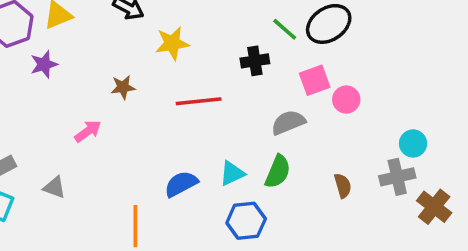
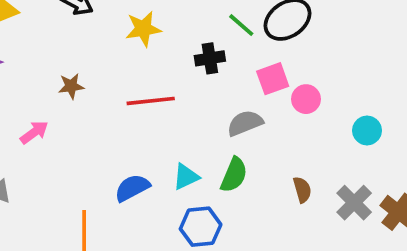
yellow star: (172, 43) -> (143, 29), moved
cyan circle: (413, 143) -> (367, 130), moved
gray cross: (397, 177) -> (354, 203), moved, turned -32

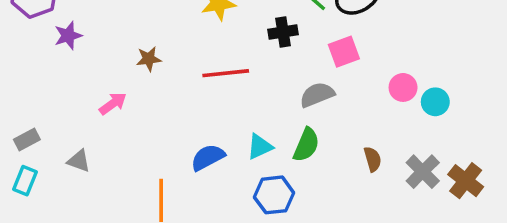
pink circle: (306, 99) -> (403, 87), moved

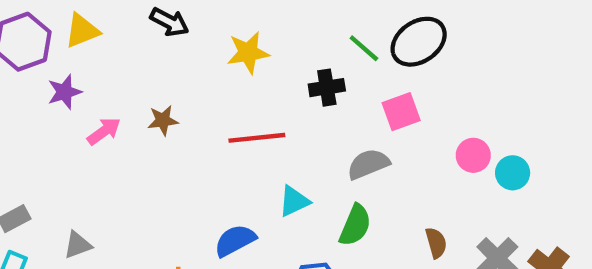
pink arrow: (113, 104) -> (104, 131), moved
cyan triangle: (260, 147) -> (294, 201), moved
gray triangle: (79, 161) -> (78, 245), turned -40

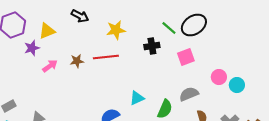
yellow triangle: (82, 31) -> (47, 31), moved
red line: (257, 138) -> (106, 57), moved
gray semicircle: (368, 164) -> (189, 94), moved

